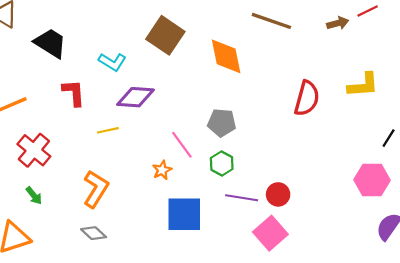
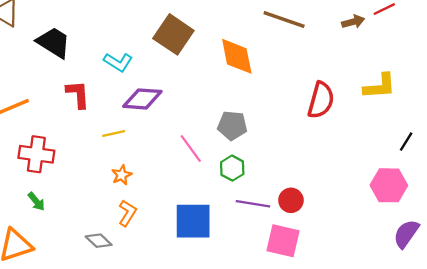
red cross: (34, 150) -> (36, 154), turned -32
orange star: (162, 170) -> (122, 175), moved
orange L-shape: (96, 189) -> (127, 213), moved, size x0.7
pink square: (270, 233) -> (283, 241), turned -36

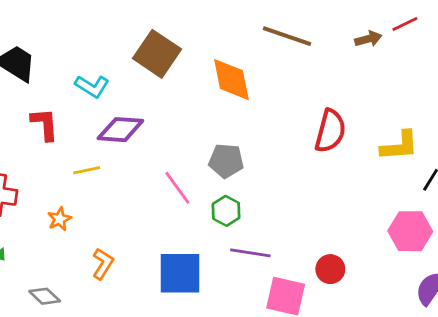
yellow L-shape: (380, 86) -> (399, 146), moved
orange star: (122, 175) -> (59, 219), moved
red circle: (291, 200) -> (330, 269), moved
gray diamond: (99, 241) -> (45, 296), moved

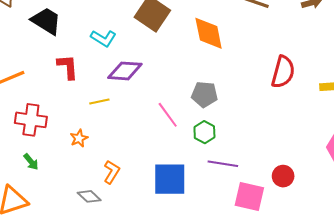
gray diamond: (45, 296) -> (89, 196), moved

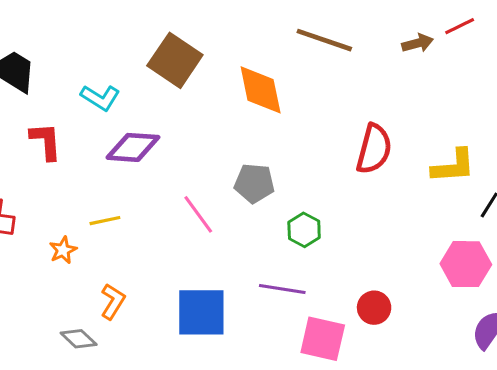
yellow line: (99, 102) -> (105, 221), moved
green hexagon: (204, 132) -> (304, 230), moved

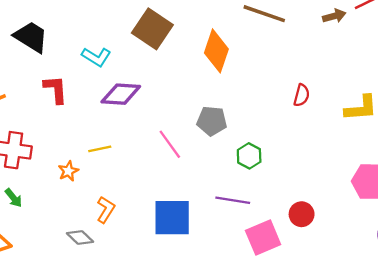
orange diamond: (261, 90) -> (216, 51), turned 30
red semicircle: (374, 149) -> (302, 95), size x0.6
pink square: (323, 339) -> (263, 238), turned -36

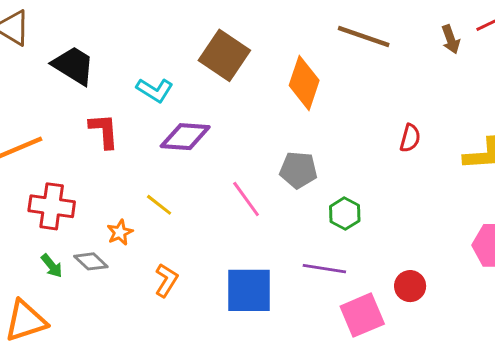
brown arrow: (334, 16) -> (451, 39), turned 85
yellow line: (100, 149) -> (159, 205), turned 50
gray diamond: (80, 238) -> (91, 261), moved

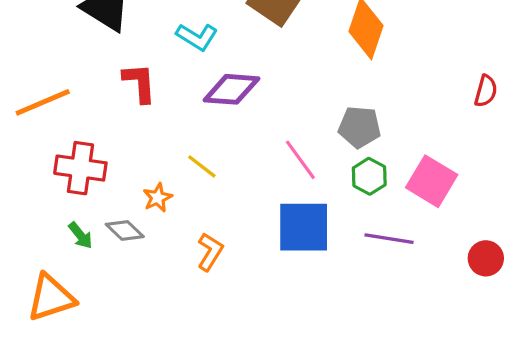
green hexagon: (345, 214) -> (369, 176), moved
blue square: (249, 290) -> (304, 227), moved
pink square: (362, 315) -> (432, 181), moved, turned -36

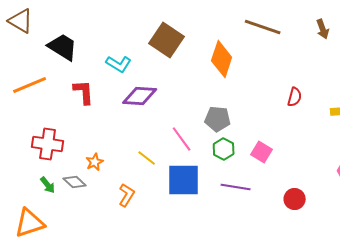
orange line: (43, 102) -> (30, 85), moved
yellow line: (202, 166) -> (147, 158), moved
pink square: (432, 181) -> (262, 152), size x0.7

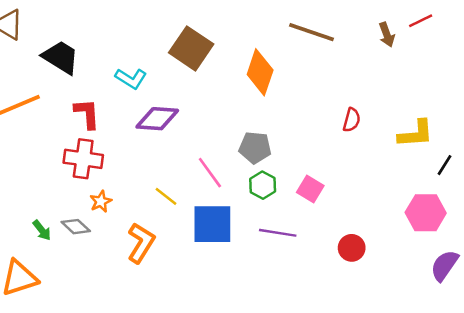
red cross: (48, 144) -> (83, 159), moved
orange L-shape: (127, 195) -> (141, 243), size x1.4

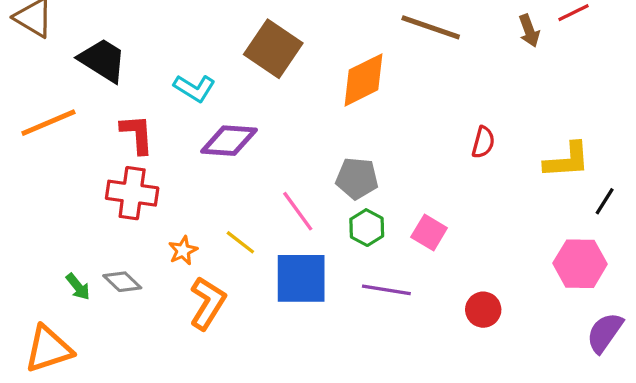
orange diamond: (260, 72) -> (363, 80), turned 45
orange star: (101, 201) -> (183, 251), moved

